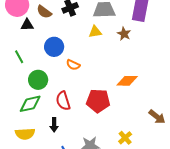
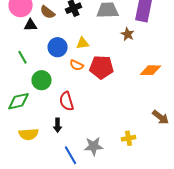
yellow triangle: (95, 32) -> (83, 43), moved
orange diamond: (127, 81) -> (151, 70), moved
red pentagon: (98, 101) -> (102, 67), moved
green diamond: (30, 104) -> (19, 101), moved
yellow cross: (125, 138) -> (129, 138), turned 32

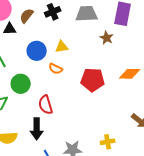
brown semicircle: (48, 12) -> (27, 16), turned 91
red pentagon: (102, 67) -> (93, 80), moved
black arrow: (58, 125) -> (37, 129), size x1.5

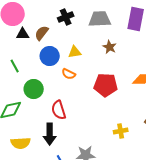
brown semicircle: (27, 16) -> (42, 33), moved
brown star: (107, 38) -> (110, 47), moved
yellow cross: (108, 142) -> (121, 131), moved

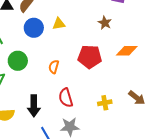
brown star: (110, 47) -> (105, 23), moved
orange semicircle: (69, 74) -> (54, 67), moved, turned 80
red semicircle: (59, 110) -> (66, 98), moved

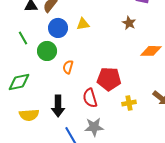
red pentagon: (90, 57) -> (109, 79), moved
green circle: (18, 61) -> (47, 51), moved
orange semicircle: (54, 67) -> (68, 67), moved

